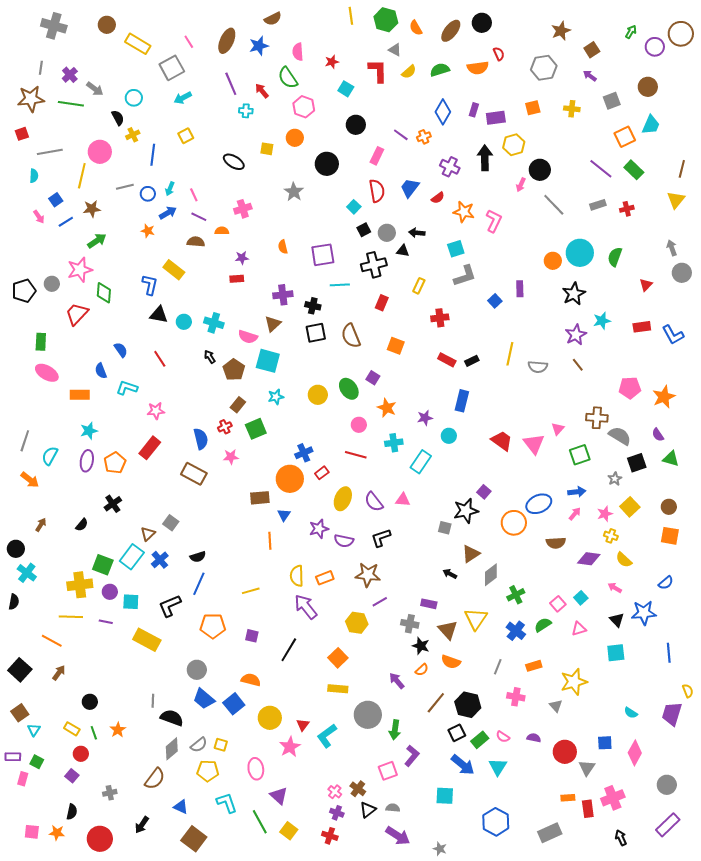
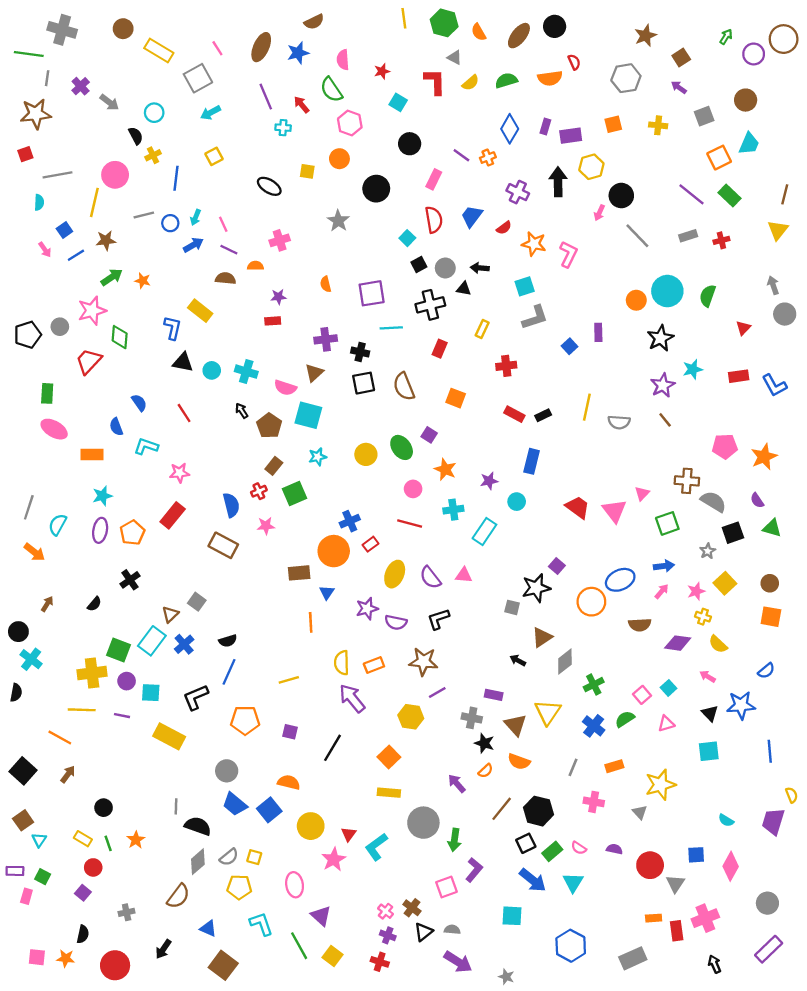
green line: (71, 104) -> (29, 54), moved
orange star: (148, 231) -> (143, 281), moved

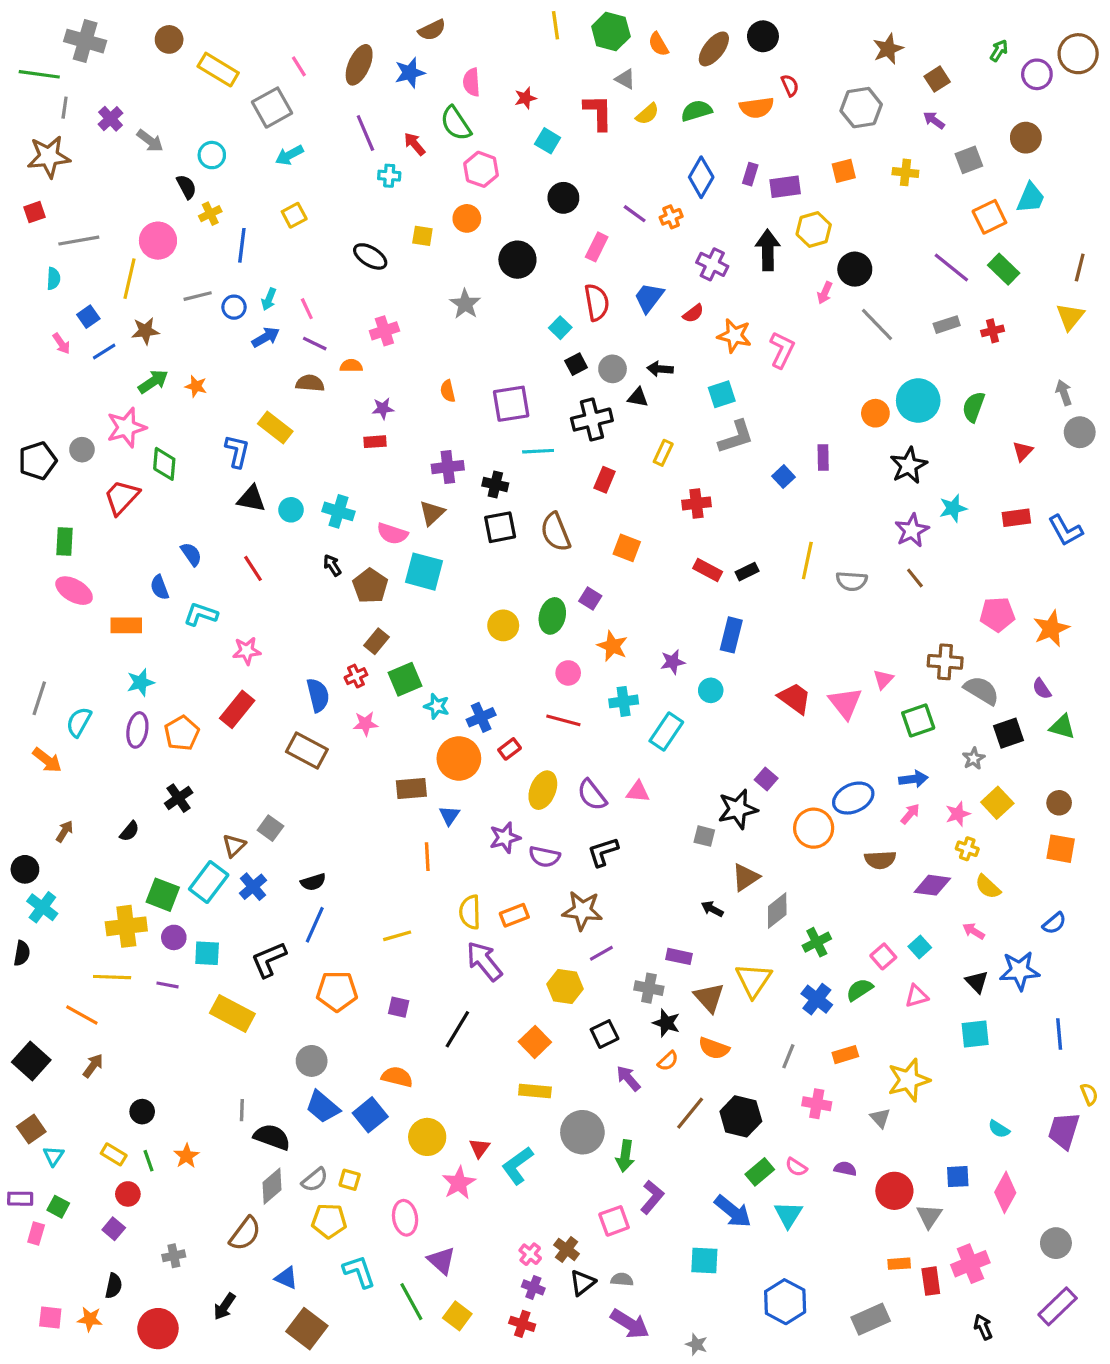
green ellipse: (402, 447) -> (552, 616), turned 50
cyan star: (318, 457) -> (437, 706), moved, turned 30
black square: (526, 843) -> (605, 1034), moved

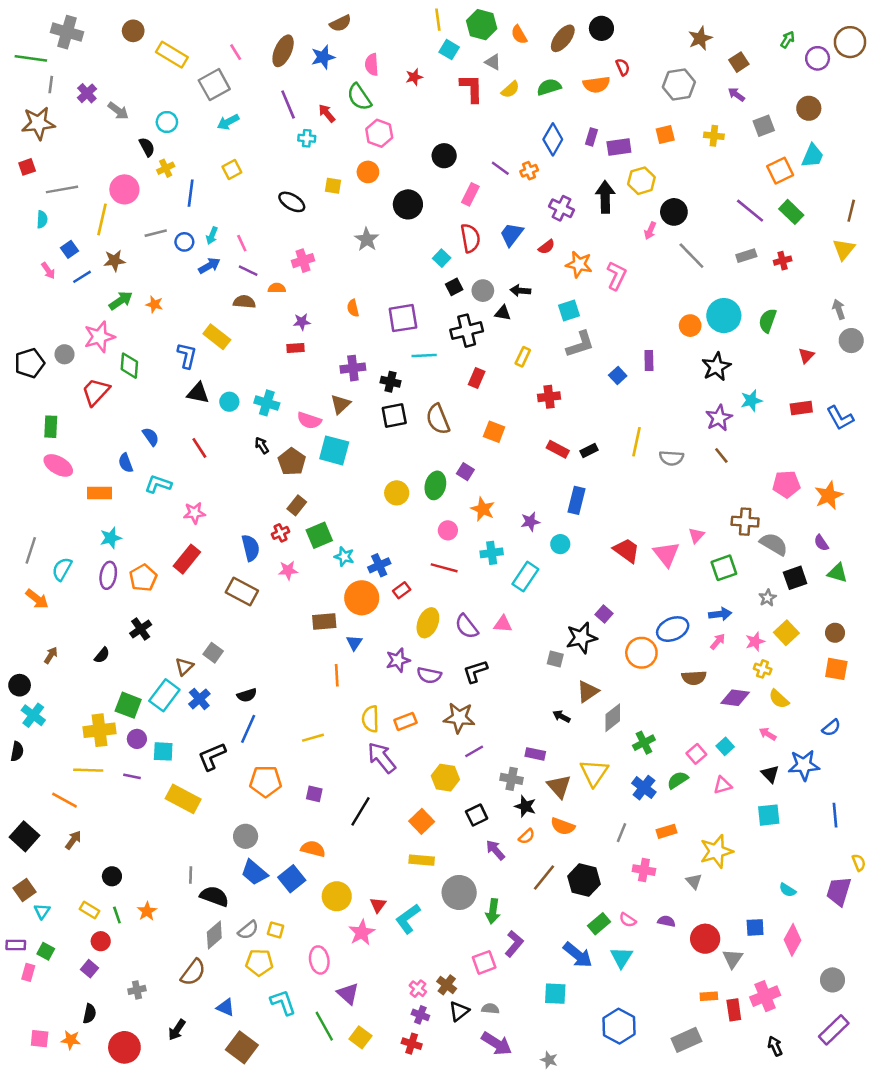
cyan square: (548, 141) -> (449, 50), moved

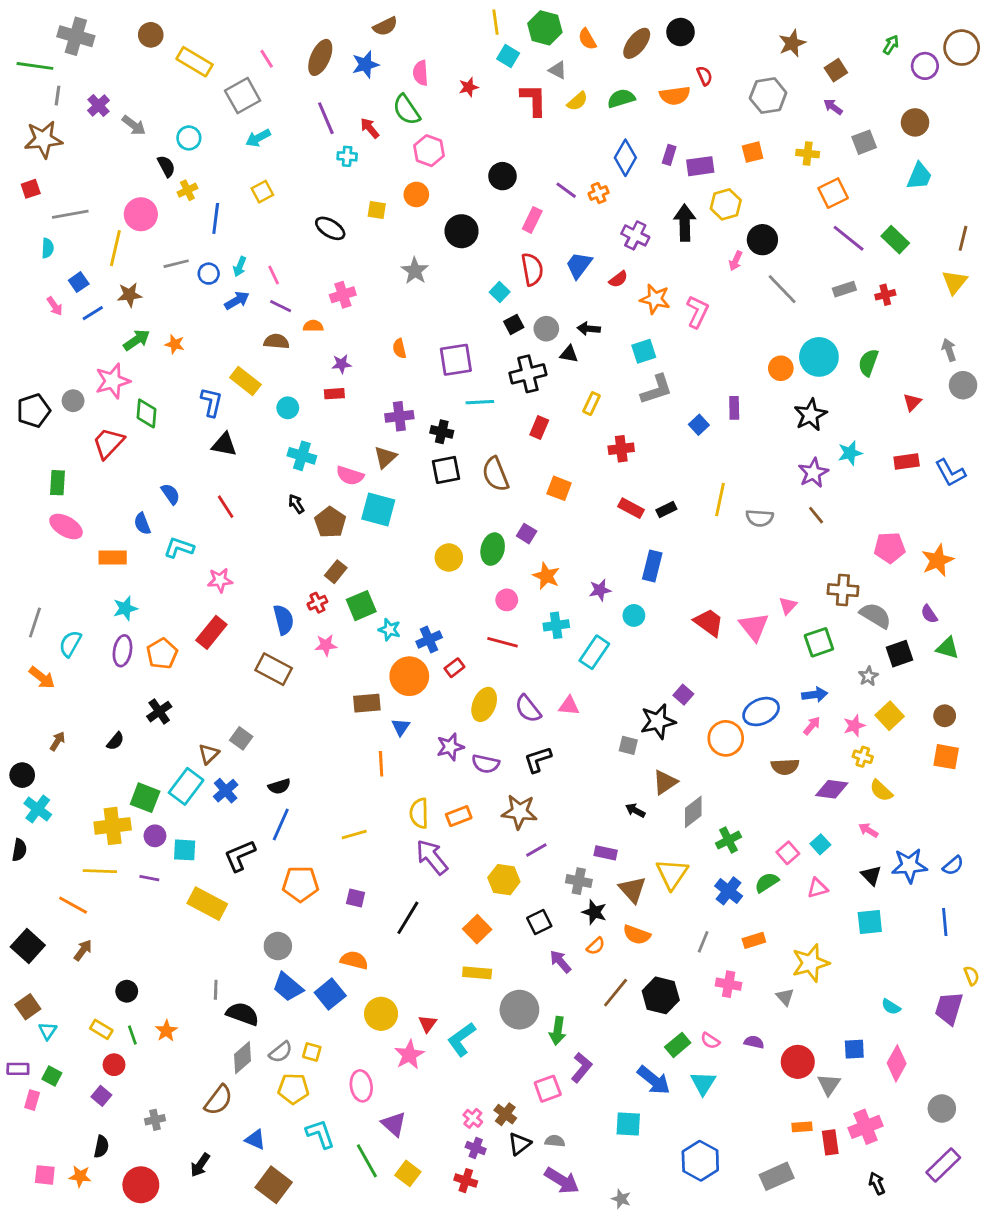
orange square: (780, 171) -> (833, 193), moved
cyan circle: (229, 402) -> (288, 408), moved
blue semicircle: (831, 728) -> (953, 866), moved

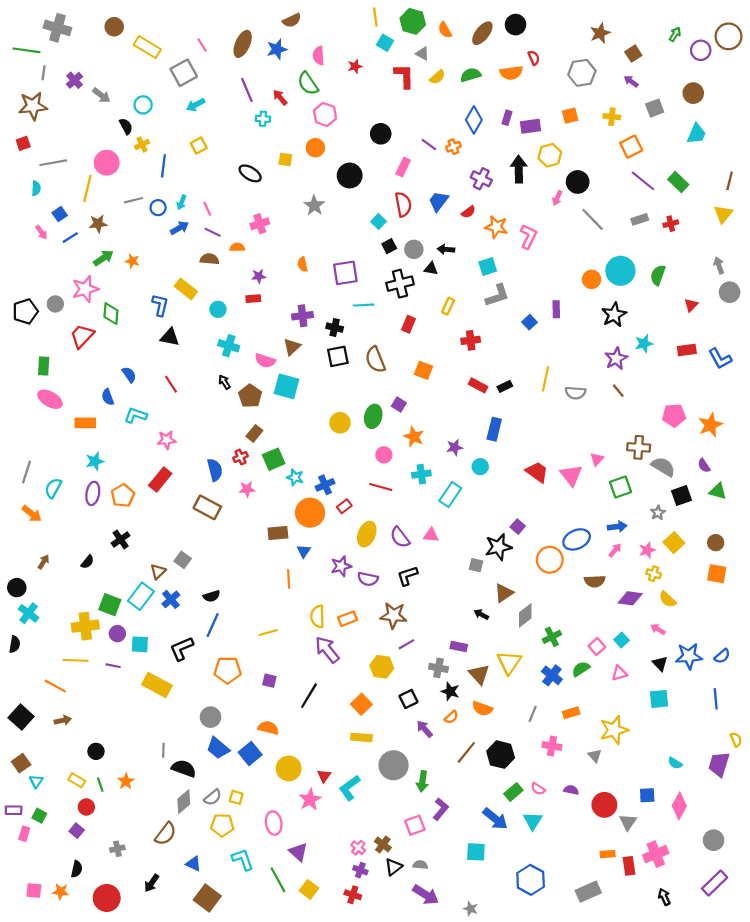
brown arrow: (83, 950) -> (63, 720), turned 42

